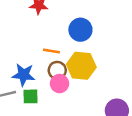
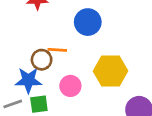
yellow hexagon: (81, 66) -> (110, 71), moved
brown circle: (57, 70) -> (42, 60), moved

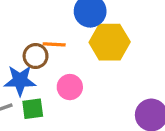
yellow hexagon: (110, 71) -> (110, 42), moved

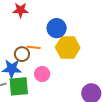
green square: (33, 109) -> (19, 86), size x1.5

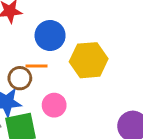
blue circle: (57, 28) -> (50, 36), moved

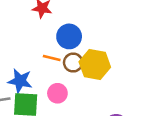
brown circle: (20, 78) -> (73, 63), moved

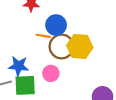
orange line: (52, 58) -> (43, 36), moved
brown circle: (73, 63) -> (61, 46), size x1.5

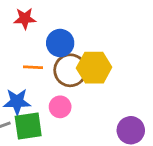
orange line: (43, 36) -> (33, 67), moved

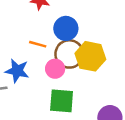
pink circle: (60, 107) -> (55, 69), moved
green square: (28, 126) -> (62, 101), moved

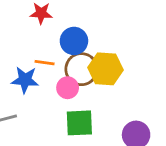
blue star: (17, 71) -> (25, 80), moved

